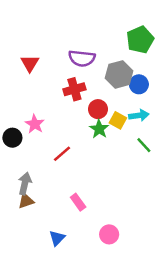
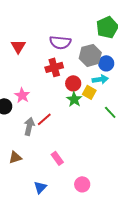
cyan arrow: (139, 115) -> (100, 79), moved
gray arrow: (25, 184) -> (29, 126), moved

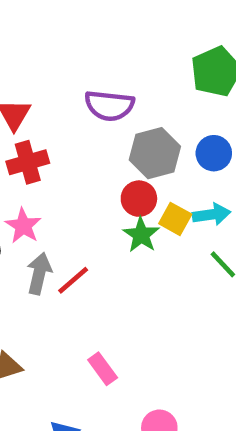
gray hexagon: (90, 55) -> (155, 153), moved
red cross: (54, 67) -> (28, 162), moved
cyan arrow: (100, 79) -> (212, 214), moved
gray arrow: (29, 126) -> (39, 273), moved

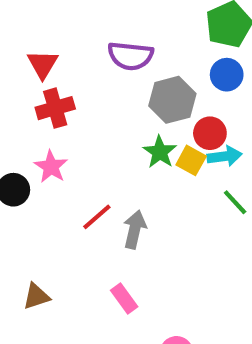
blue circle: (214, 153) -> (227, 75), moved
red circle: (139, 199) -> (210, 133), moved
green star: (141, 235) -> (160, 152), moved
gray arrow: (39, 273) -> (135, 229), moved

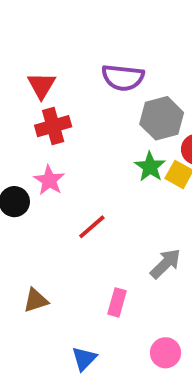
gray arrow: (135, 229) -> (166, 264), moved, turned 32
pink rectangle: (124, 298) -> (117, 302), turned 52

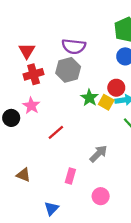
gray hexagon: (162, 118) -> (68, 70), moved
brown triangle: (36, 300) -> (23, 175), turned 40
pink circle: (166, 353) -> (101, 196), moved

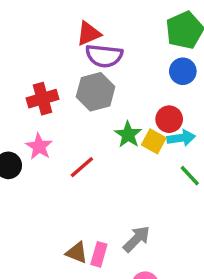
red triangle: (27, 51) -> (89, 34), moved, turned 36
red line: (56, 132) -> (82, 167), moved
gray arrow: (98, 154) -> (137, 239), moved
brown triangle: (23, 175) -> (77, 253), moved

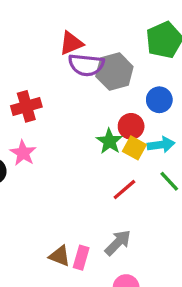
blue circle: (183, 71) -> (159, 100), moved
gray hexagon: (96, 92) -> (114, 72), moved
red circle: (169, 119) -> (131, 126), moved
red line: (82, 167) -> (124, 189), moved

